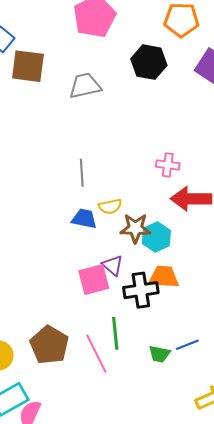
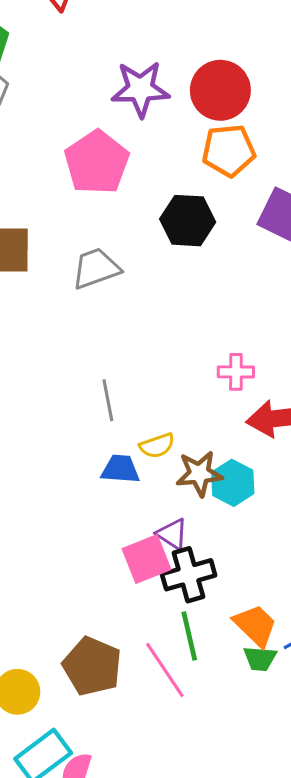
orange trapezoid: (164, 277) -> (255, 625), moved, turned 48
black cross: (141, 290) -> (189, 575), moved

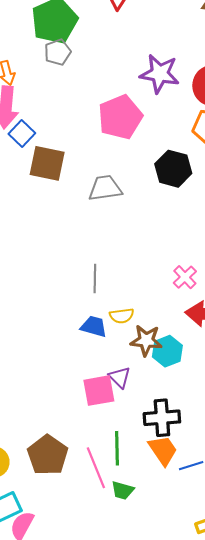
pink cross: (236, 372) -> (185, 277), turned 35
black cross: (189, 575) -> (162, 418), moved
green trapezoid: (260, 659) -> (123, 490), moved

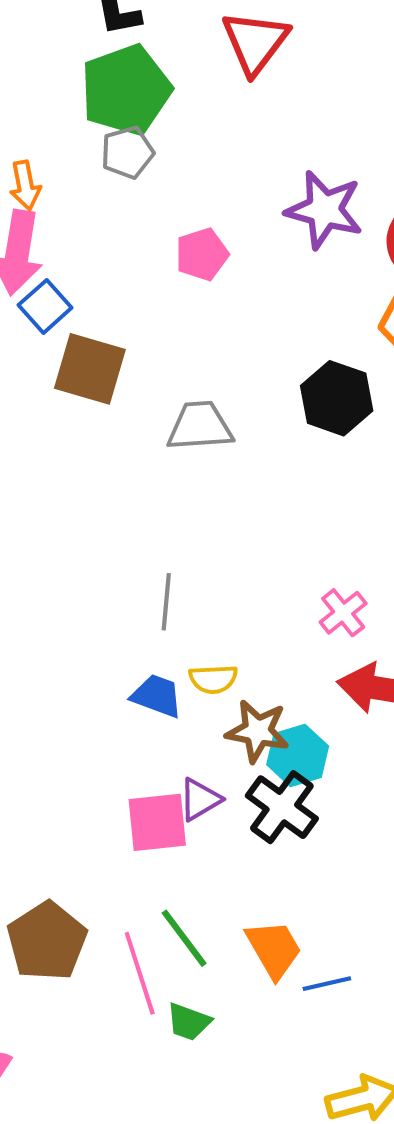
pink pentagon: (120, 117) -> (202, 254), moved, size x0.6
purple triangle: (120, 377) -> (200, 799), turned 40
black cross: (162, 418) -> (282, 807), moved, turned 36
green line: (117, 448) -> (184, 938), turned -40

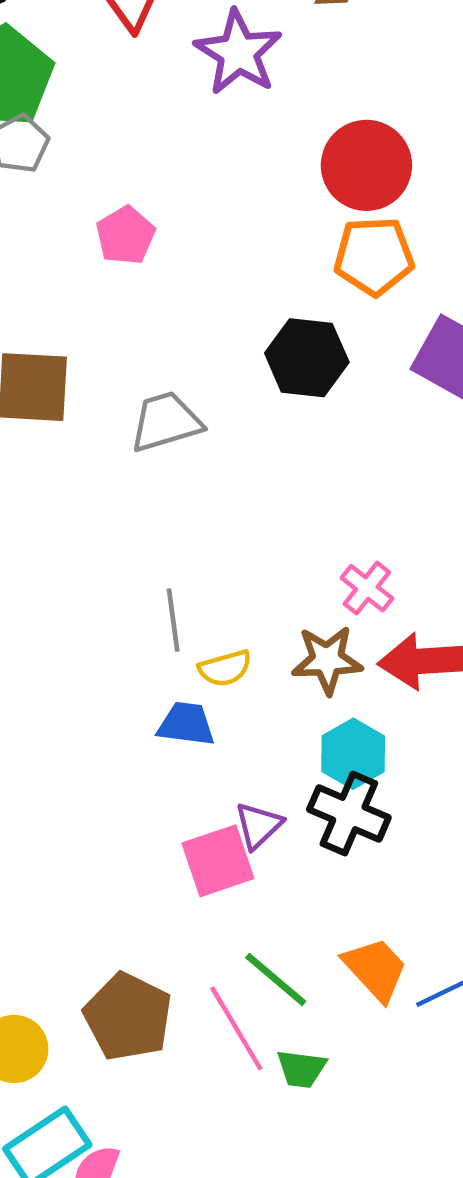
purple star: (324, 210) -> (238, 53), moved, turned 30
yellow semicircle: (213, 679) -> (225, 668), moved
brown star: (258, 731) -> (327, 660), moved

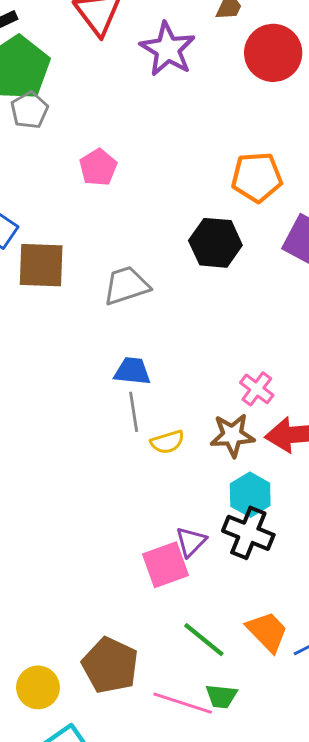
red circle: (366, 165) -> (273, 53), moved
blue trapezoid: (186, 724) -> (132, 371), moved
pink line: (236, 1028) -> (183, 703), moved, turned -40

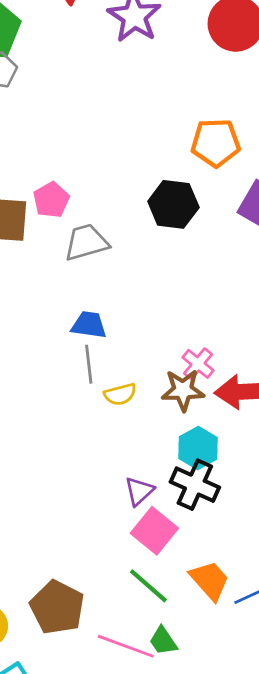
pink pentagon: (98, 167) -> (51, 200), moved
pink cross: (257, 389) -> (198, 364), moved
pink square: (165, 565) -> (154, 531), moved, turned -33
green trapezoid: (221, 696) -> (163, 641), turned 48

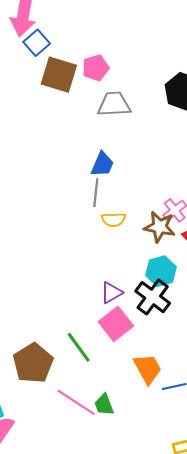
blue trapezoid: (89, 325) -> (102, 164), turned 92
green line: (148, 586) -> (79, 347), moved

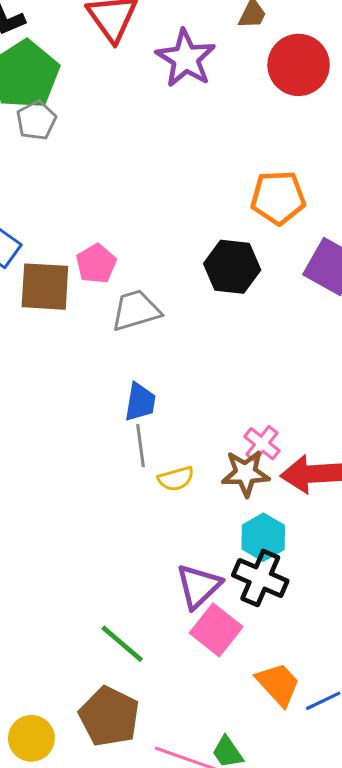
purple triangle: (111, 293) -> (199, 586), size x1.4
green line: (79, 347) -> (122, 644), moved

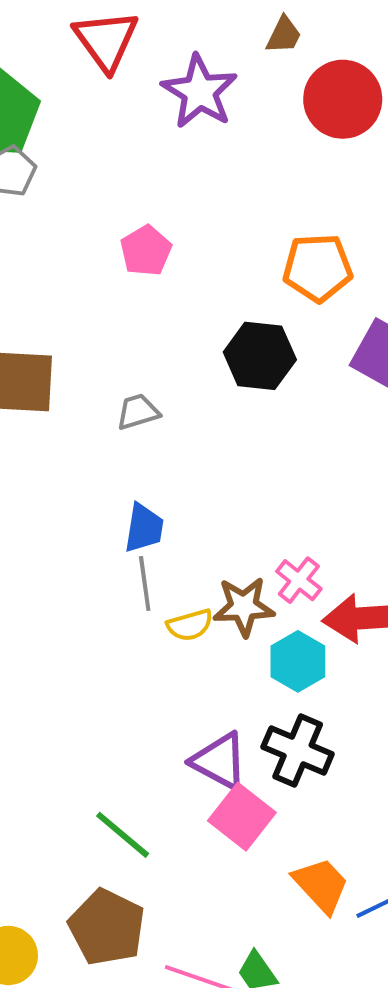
pink pentagon: (96, 264) -> (146, 251), moved
gray trapezoid: (136, 310) -> (138, 412), size x0.7
brown star: (246, 473) -> (244, 607), moved
cyan hexagon: (263, 537) -> (298, 661), moved
purple triangle: (199, 586) -> (219, 761), turned -48

